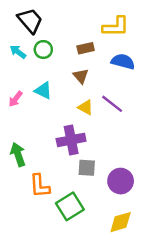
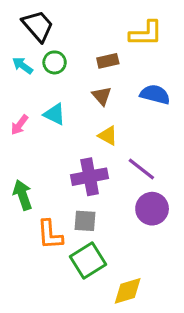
blue semicircle: (123, 62) -> (155, 94), moved
purple line: (112, 104) -> (141, 169), moved
gray square: (87, 168) -> (85, 221), moved
purple circle: (121, 181) -> (152, 209), moved
yellow diamond: (121, 222) -> (128, 291), moved

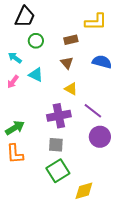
black trapezoid: (38, 26) -> (25, 17), turned 65
cyan arrow: (23, 65) -> (15, 58), moved
green arrow: (23, 195) -> (15, 128), turned 78
orange L-shape: (50, 235) -> (15, 154), moved

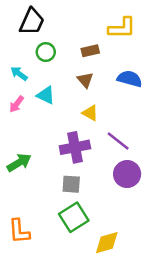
orange L-shape: (15, 154) -> (19, 231), moved

